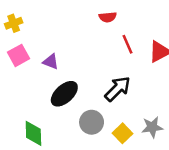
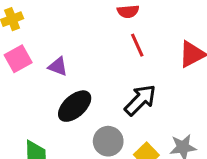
red line: (127, 44) -> (137, 45), moved

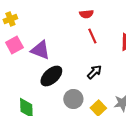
purple triangle: (58, 66) -> (40, 50), size x1.5
black arrow: (140, 100) -> (94, 72), size x0.7

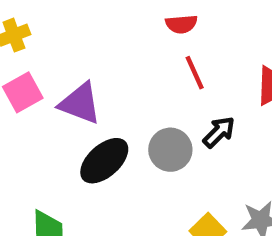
black arrow: (94, 72) -> (219, 132), moved
gray circle: (73, 99) -> (170, 150), moved

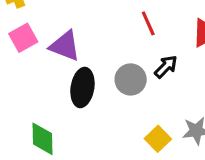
black ellipse: (104, 161) -> (82, 88), turned -39

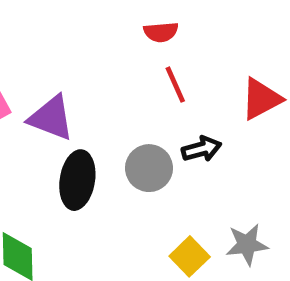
black arrow: (166, 67) -> (202, 149), turned 30

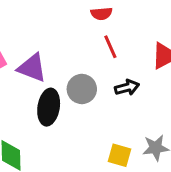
gray circle: (149, 168) -> (82, 89), moved
yellow square: (190, 256) -> (120, 155), turned -30

